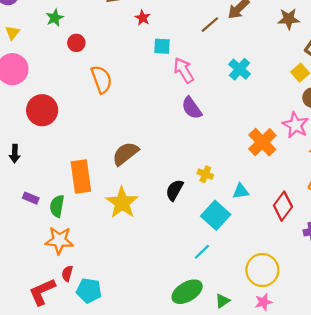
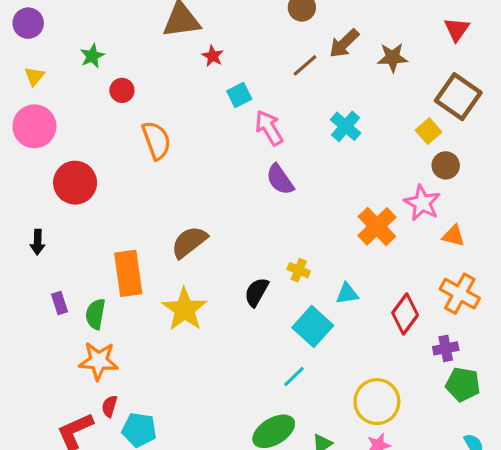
brown star: (289, 19) -> (393, 58), moved
cyan square: (162, 46) -> (239, 95), turned -30
purple rectangle: (31, 198) -> (59, 303), turned 49

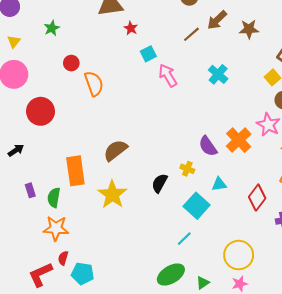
red circle: (122, 90) -> (71, 63), moved
purple semicircle: (280, 180) -> (208, 146), moved
black arrow: (38, 242) -> (16, 150), turned -126

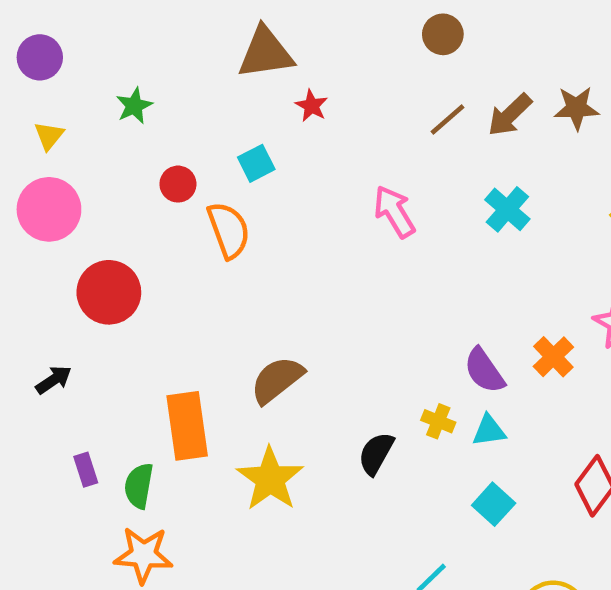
brown arrow: (217, 20) -> (510, 115), moved
cyan square: (148, 54) -> (256, 163), moved
orange cross: (239, 140) -> (553, 357), size x0.7
cyan triangle: (219, 184) -> (489, 431), moved
cyan square: (197, 206) -> (494, 504), moved, size x0.7

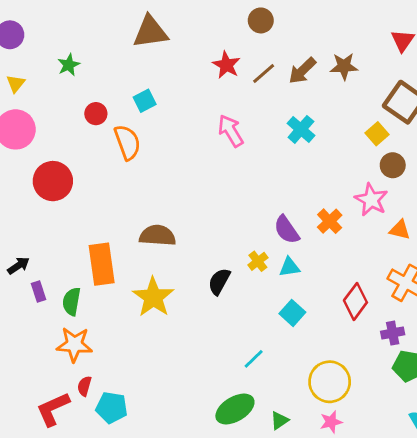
red star: (312, 106) -> (226, 65), moved, size x1.4
black arrow: (54, 380) -> (18, 266), moved
brown semicircle: (277, 380) -> (158, 236), turned 42
yellow cross: (438, 421) -> (258, 261), turned 30

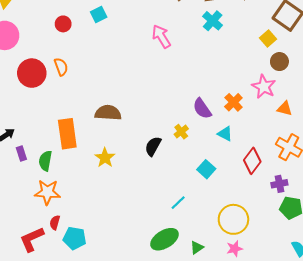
cyan cross: (301, 129) -> (213, 21), moved
orange semicircle: (127, 142) -> (61, 67), moved, size x0.7
cyan triangle: (289, 267) -> (225, 134), moved, turned 35
yellow star: (153, 297) -> (105, 158), size x0.7

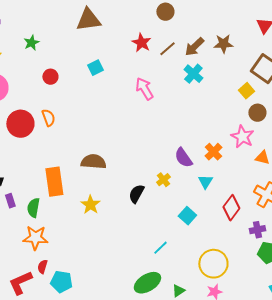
cyan square: (99, 15) -> (95, 68), moved
cyan triangle: (225, 134) -> (205, 182), turned 35

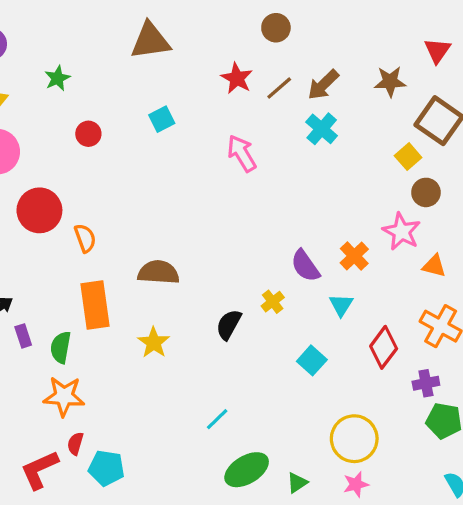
brown star: (223, 44) -> (390, 82), moved
orange semicircle: (48, 118) -> (85, 238), moved
cyan line: (160, 248) -> (217, 419), moved

